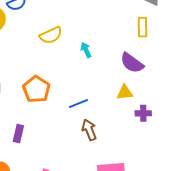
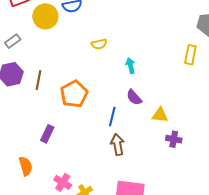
yellow semicircle: (51, 35) -> (99, 44), size x0.7
purple semicircle: (132, 63) -> (134, 97), moved, size x0.7
blue line: (78, 104) -> (112, 117), turned -66

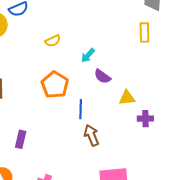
cyan arrow: (130, 66) -> (88, 55), turned -112
orange pentagon: (74, 94) -> (55, 85), moved
purple semicircle: (134, 97) -> (102, 76), moved

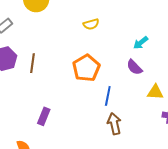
cyan arrow: (88, 55) -> (141, 43), moved

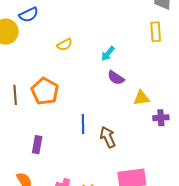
cyan arrow: (141, 43) -> (108, 54), moved
orange pentagon: (86, 68) -> (45, 91), moved
blue line: (108, 96) -> (83, 124), moved

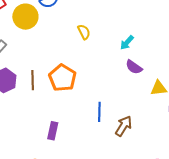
yellow semicircle: (65, 45) -> (84, 32), turned -91
brown arrow: (108, 137) -> (124, 126), turned 55

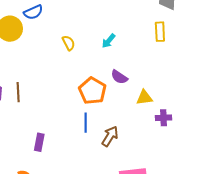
cyan arrow: (127, 43) -> (109, 41), moved
orange pentagon: (63, 78) -> (92, 91), moved

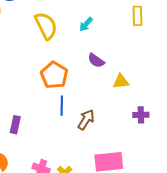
yellow semicircle: (69, 43) -> (46, 26), size x1.8
orange pentagon: (92, 91) -> (54, 75), moved
purple cross: (163, 118) -> (141, 115), moved

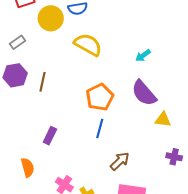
yellow semicircle: (46, 26) -> (88, 45), moved, turned -48
purple semicircle: (96, 61) -> (144, 93), size x1.6
brown arrow: (86, 120) -> (120, 161), moved

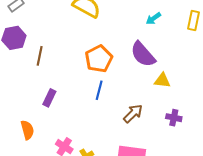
cyan arrow: (143, 56) -> (153, 19), moved
brown line: (42, 82) -> (40, 56), moved
brown arrow: (120, 161) -> (133, 114), moved

